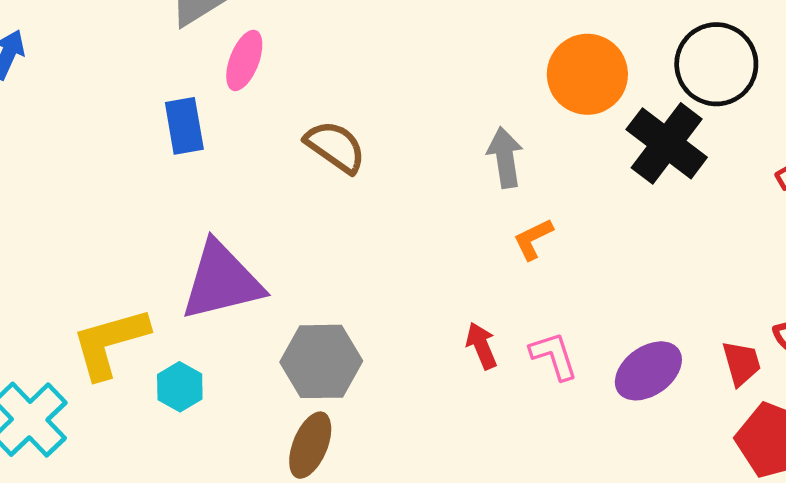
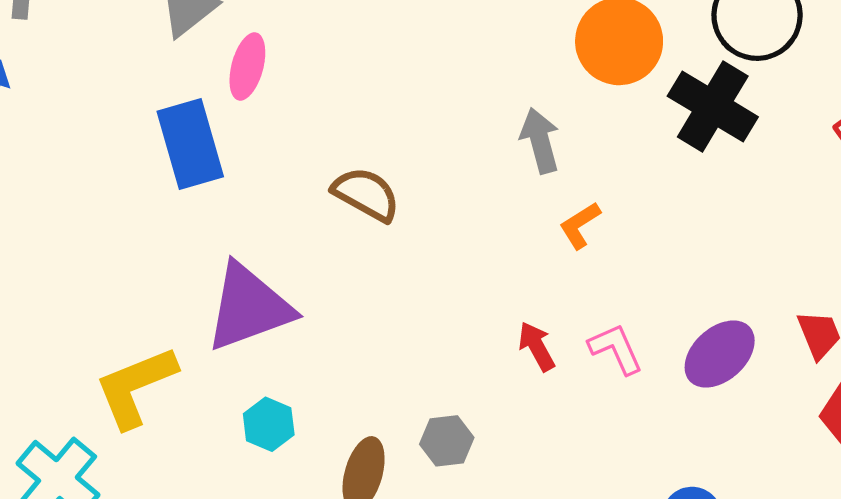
blue rectangle: (184, 126) -> (190, 144), size x1.4
brown semicircle: (335, 147) -> (366, 194), moved
gray hexagon: (321, 361) -> (447, 441), moved, size x0.6
cyan hexagon: (180, 387) -> (269, 424), moved

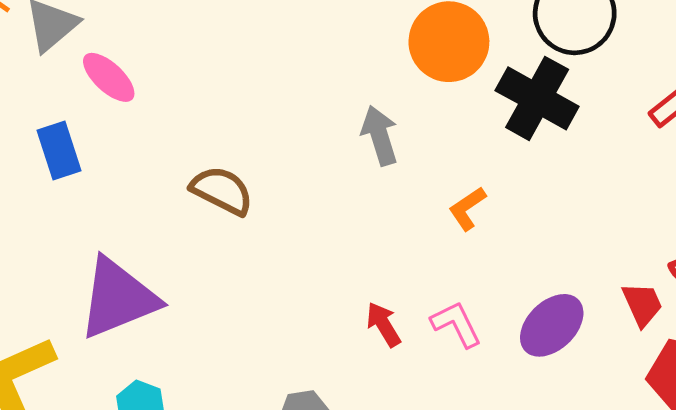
pink ellipse: (247, 66) -> (109, 77), turned -60
blue rectangle: (190, 144) -> (59, 150), size x0.7
orange L-shape: (580, 225) -> (467, 209), moved

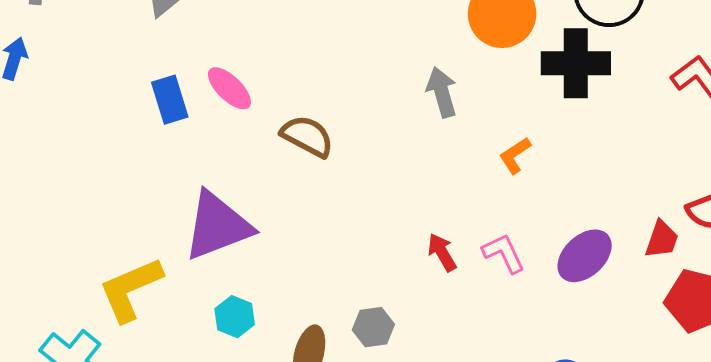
pink ellipse: (109, 77) -> (229, 88), moved
black cross: (537, 98) -> (576, 63), turned -30
red trapezoid: (642, 304) -> (662, 239), turned 42

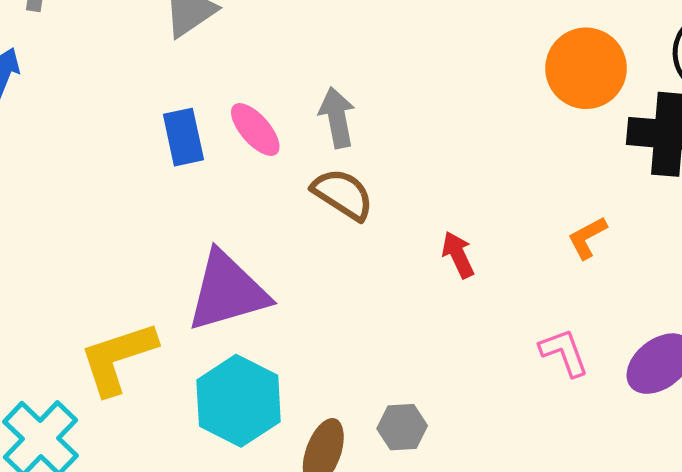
gray arrow: (442, 92) -> (337, 117), moved
red arrow: (442, 252) -> (458, 255), moved
cyan hexagon: (235, 317) -> (239, 401), size x1.8

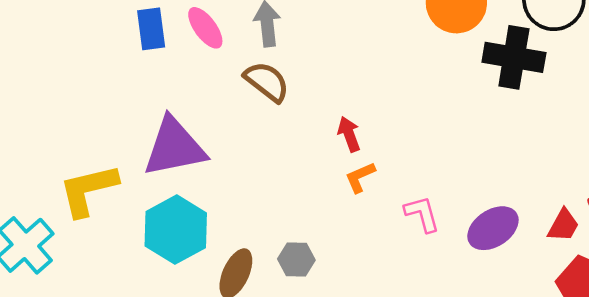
orange L-shape: (587, 238) -> (360, 177), moved

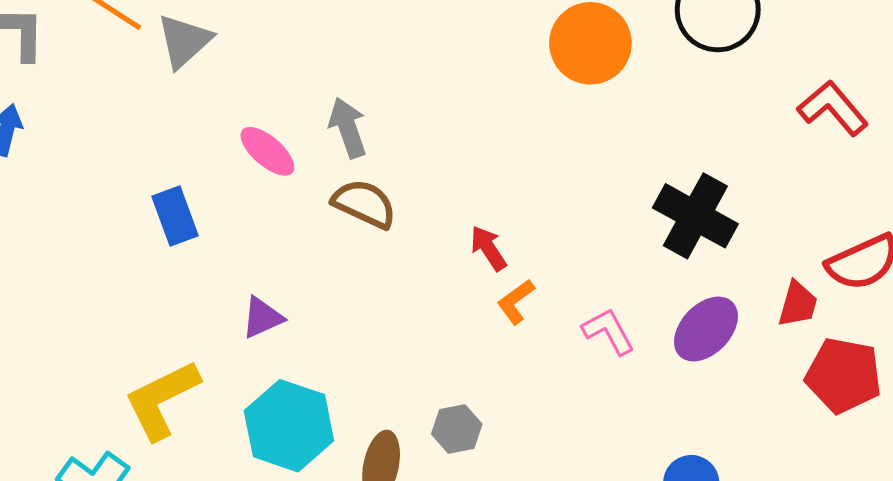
blue rectangle: (151, 29) -> (175, 216), moved
black cross: (514, 57) -> (695, 216), moved, turned 32
purple triangle: (174, 147) -> (262, 318), size x0.5

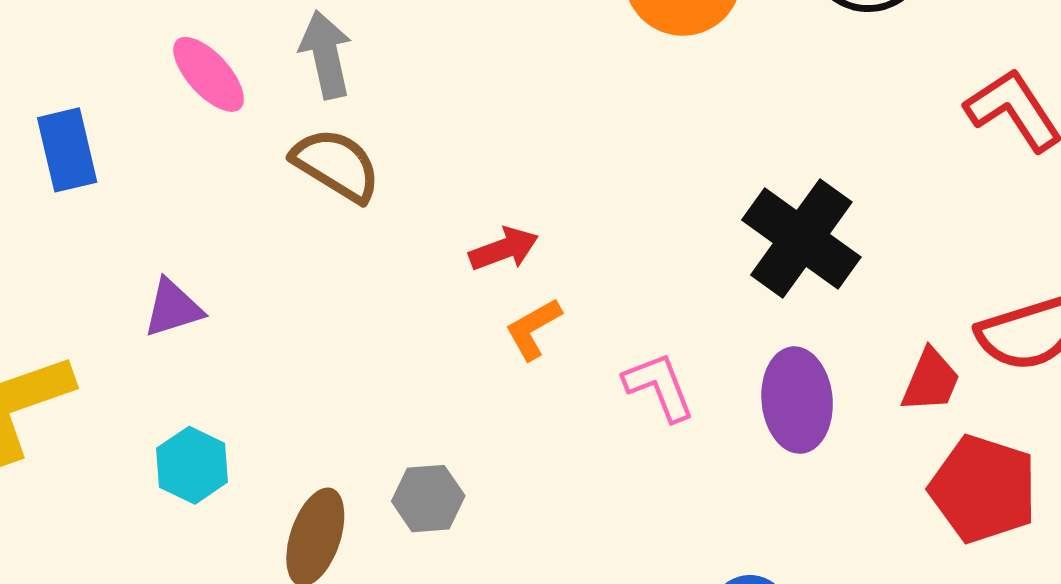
red arrow: (488, 248) -> (504, 249), turned 96
purple ellipse: (706, 329) -> (797, 400), turned -56
cyan hexagon: (289, 426) -> (192, 465), size x0.6

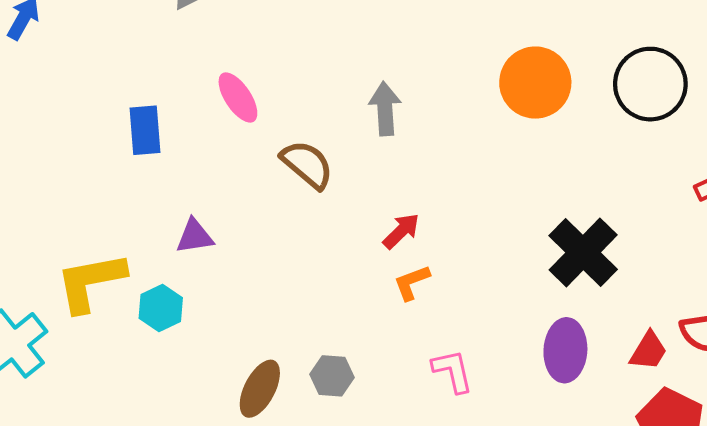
gray arrow: (326, 55) -> (385, 109), moved
red arrow: (504, 249) -> (401, 231), turned -33
pink L-shape: (659, 387) -> (453, 371), moved
cyan hexagon: (192, 465) -> (161, 308), moved

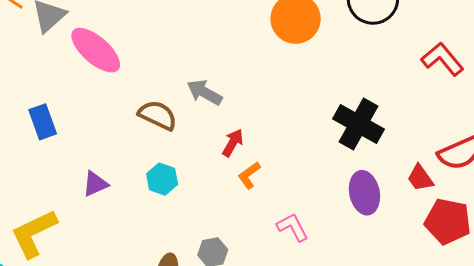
pink ellipse: (238, 98) -> (96, 50), moved, size x1.5
gray arrow: (385, 109) -> (205, 92), moved, turned -42
cyan hexagon: (161, 308) -> (162, 179), moved
red trapezoid: (649, 351) -> (420, 178), turned 128

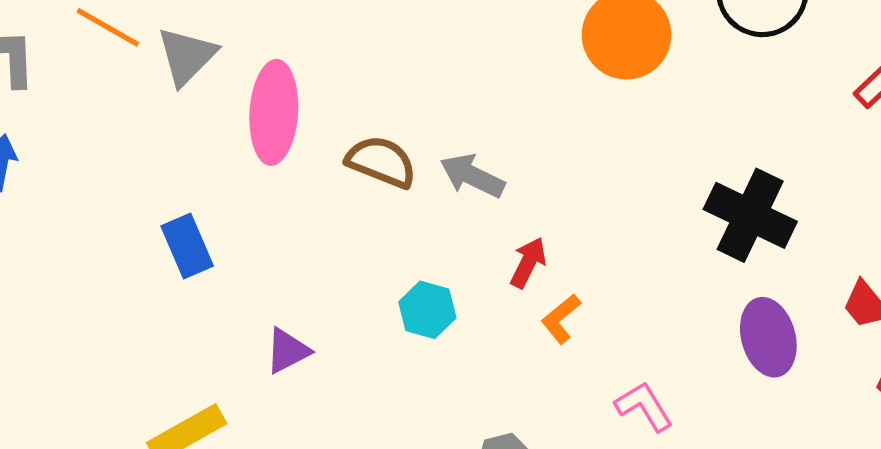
pink ellipse: (96, 50) -> (274, 112), turned 56
brown semicircle: (158, 115) -> (381, 162), moved
cyan hexagon: (162, 179) -> (427, 310), moved

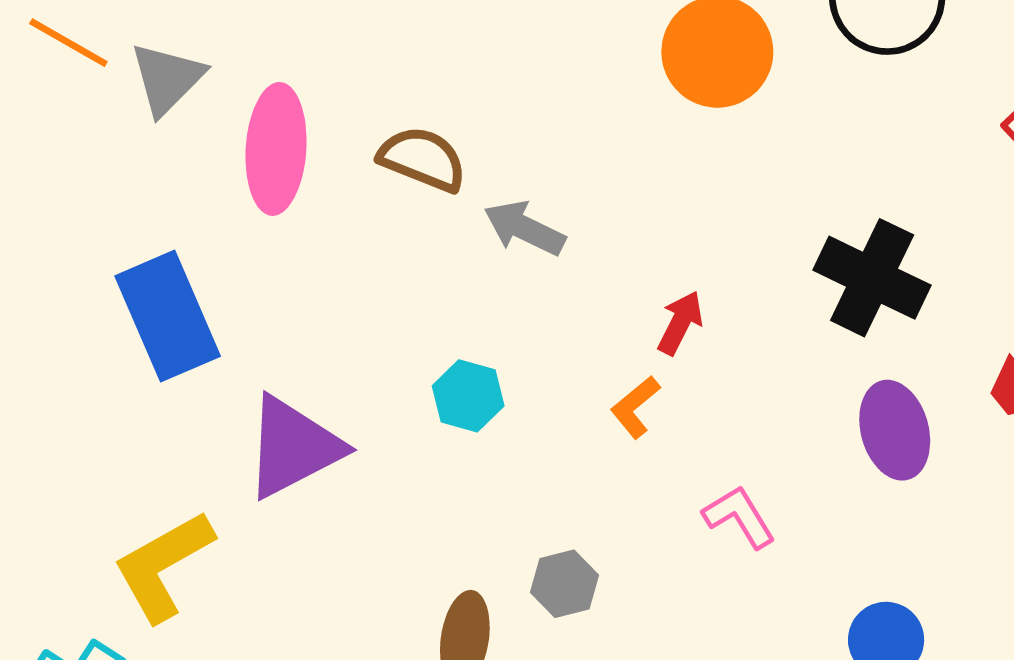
brown semicircle: (381, 162) -> (423, 159), moved
blue rectangle: (187, 246) -> (168, 316), size x1.6
red arrow: (528, 263) -> (680, 323), moved
purple triangle: (287, 351) -> (293, 447), size x1.8

